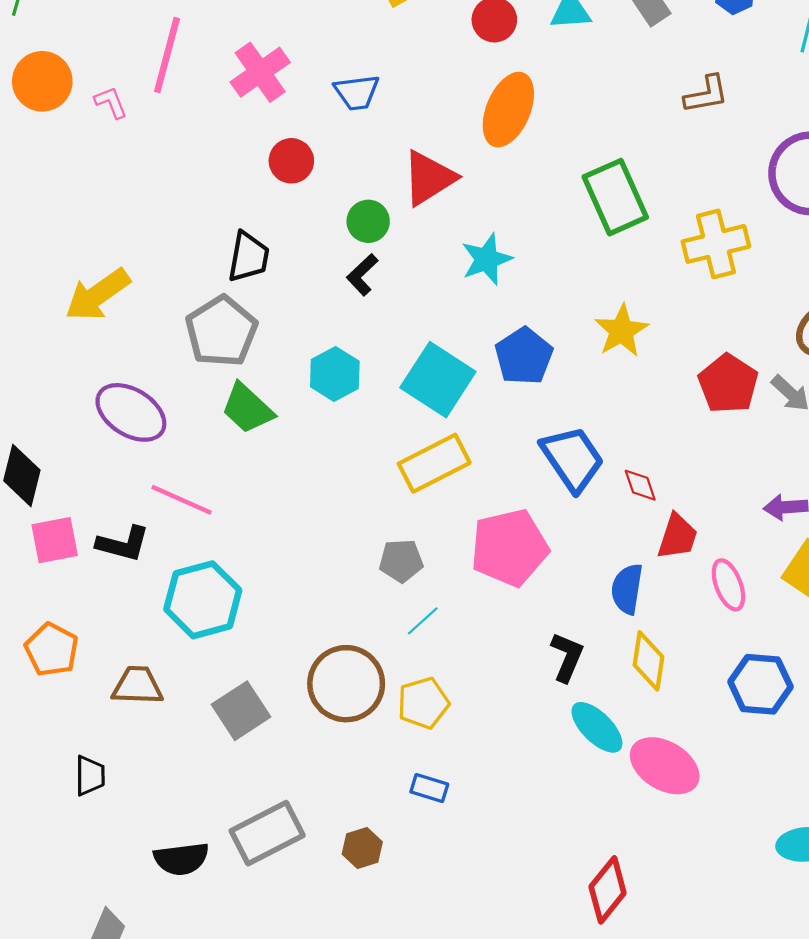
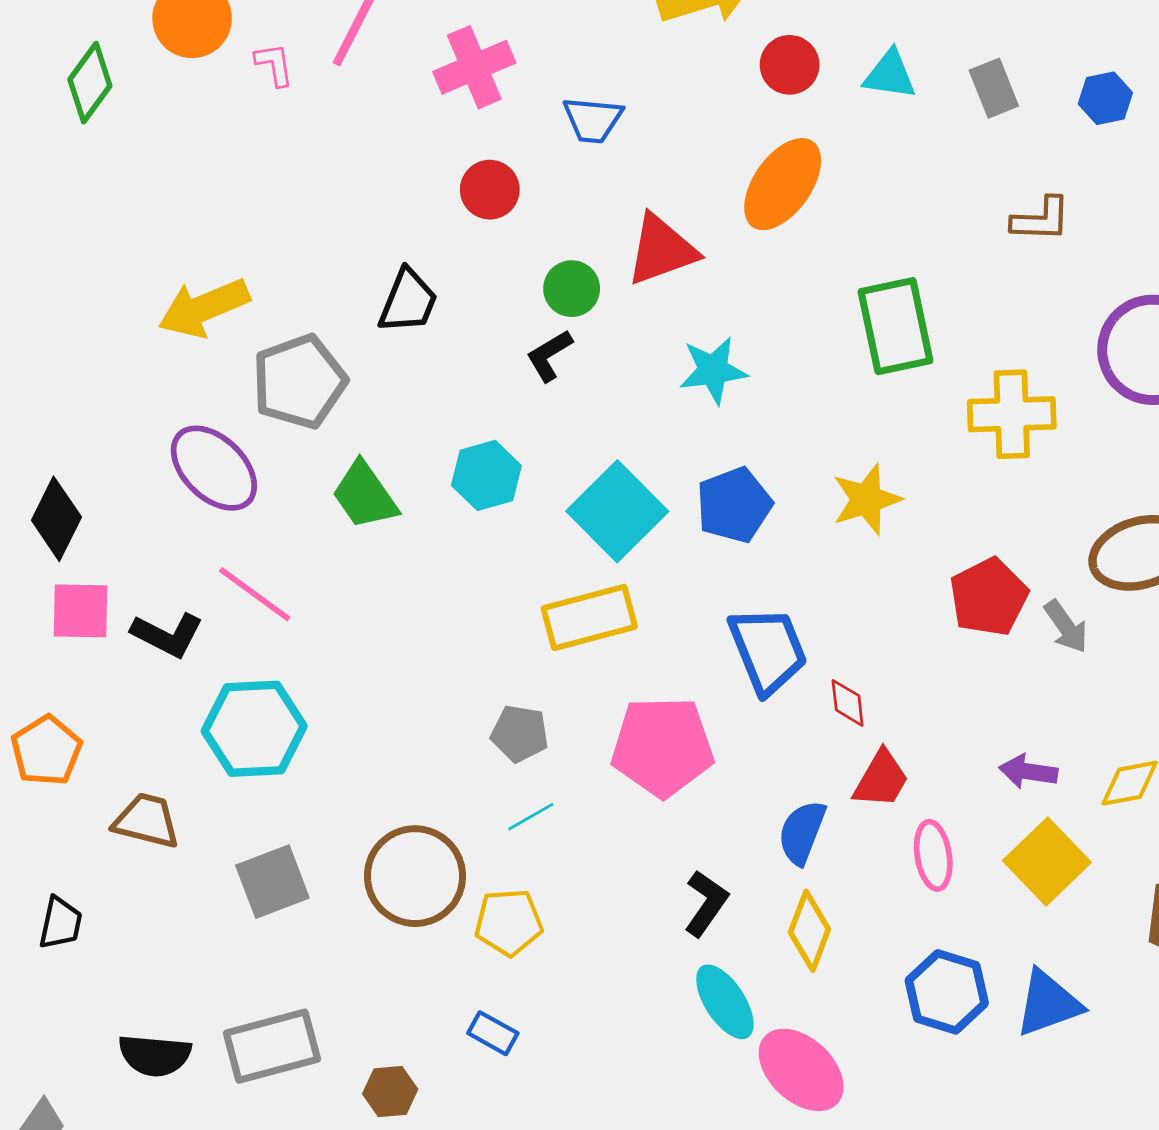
gray pentagon: (221, 331) -> (299, 382), moved

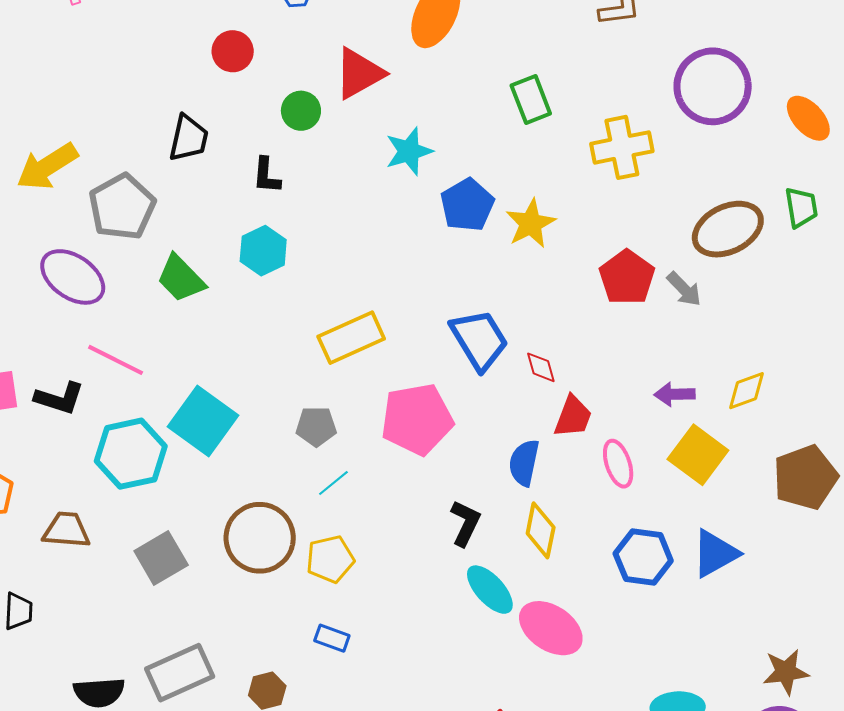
green rectangle: (896, 326) -> (531, 99), size x0.7
black L-shape: (549, 356) -> (266, 176), moved, turned -45
blue pentagon: (734, 505) -> (467, 205), moved
cyan square: (617, 511) -> (203, 421), moved

